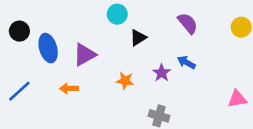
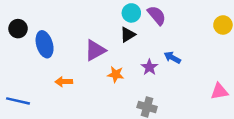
cyan circle: (117, 14) -> (131, 13), moved
purple semicircle: (188, 23) -> (157, 15), moved
purple triangle: (85, 55) -> (95, 50), moved
blue line: (19, 91) -> (18, 101), moved, turned 55

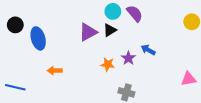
purple triangle: (95, 50) -> (88, 32), moved
orange star: (116, 74) -> (108, 64), moved

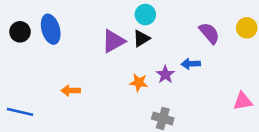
purple semicircle: (135, 13) -> (209, 33), moved
blue ellipse: (38, 38) -> (51, 29), moved
blue arrow: (148, 50) -> (191, 64), turned -32

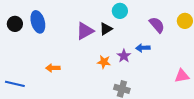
cyan circle: (145, 15) -> (120, 11), moved

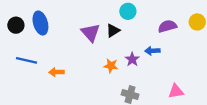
purple semicircle: (157, 25) -> (167, 26), turned -66
purple triangle: (85, 31) -> (91, 33), turned -42
pink triangle: (182, 76) -> (176, 91), moved
blue line: (15, 84) -> (27, 60), moved

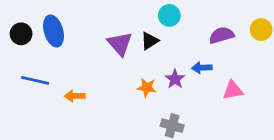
pink triangle: (176, 91) -> (233, 90), moved

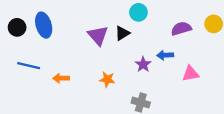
orange star: (147, 87) -> (107, 79), moved

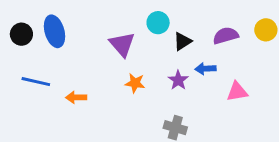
cyan circle: (138, 12) -> (158, 23), moved
black triangle: (122, 33) -> (182, 41), moved
orange star: (107, 79) -> (135, 83), moved

